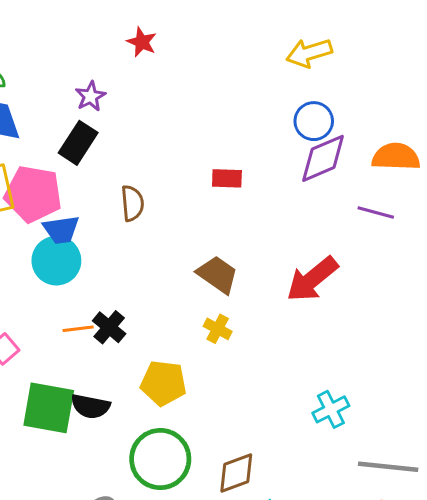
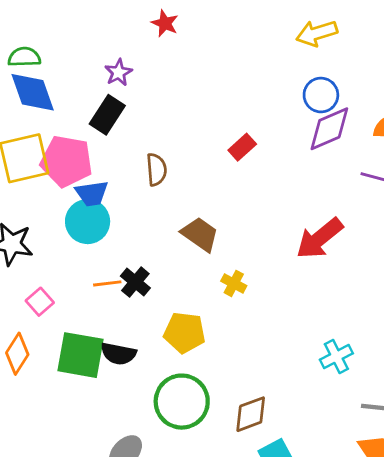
red rectangle: (227, 178) -> (242, 147), turned -44
brown trapezoid: (218, 275) -> (200, 234), moved

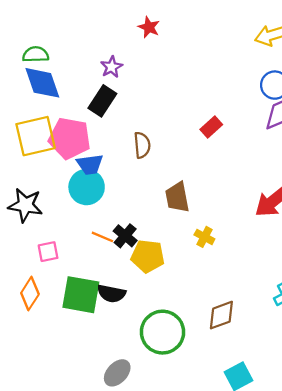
brown trapezoid: (200, 234) -> (177, 197), turned -136
orange line: (107, 283) -> (102, 237), turned 30
pink square: (40, 302) -> (48, 252), turned 30
yellow pentagon: (185, 333) -> (148, 256), moved
brown diamond: (251, 414) -> (221, 315), moved

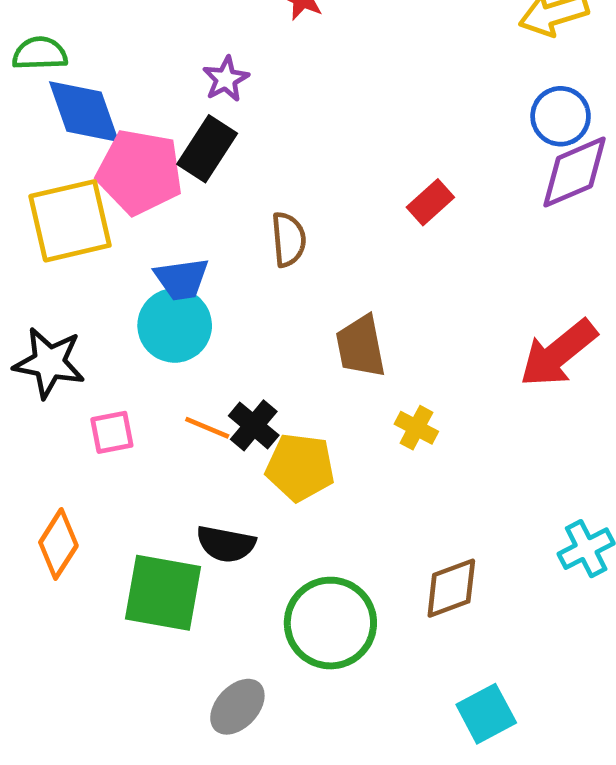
green semicircle: (36, 54) -> (40, 53), moved
pink pentagon: (70, 138) -> (140, 172), moved
pink square: (48, 252) -> (112, 432), moved
green square: (81, 295) -> (163, 593), moved

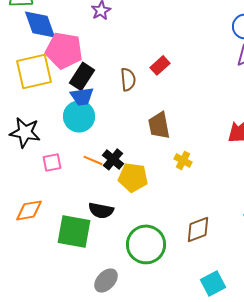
black rectangle: (207, 149) -> (82, 76), moved
red rectangle: (430, 202) -> (160, 65), moved
orange diamond: (58, 544) -> (29, 210), turned 48

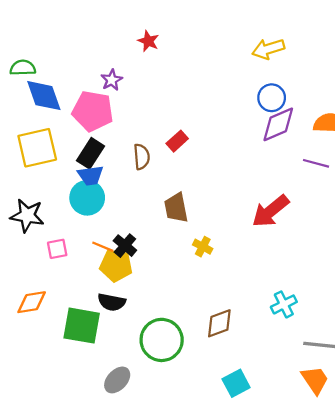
pink pentagon: (64, 50) -> (93, 111), moved
yellow pentagon: (133, 177) -> (116, 266), moved

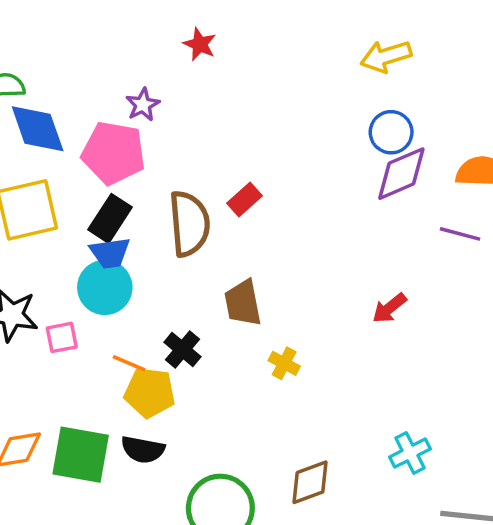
brown semicircle: (142, 157) -> (189, 224), size x1.6
red arrow: (270, 211) -> (389, 308), size x0.6
black cross: (125, 246) -> (182, 349), moved
pink square: (57, 249) -> (62, 337), moved
green square: (82, 326) -> (81, 455), moved

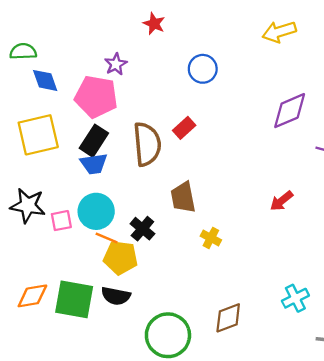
blue diamond: (38, 129) -> (45, 80), size x0.7
blue circle: (391, 132) -> (203, 69), moved
cyan circle: (105, 287) -> (96, 211), moved

